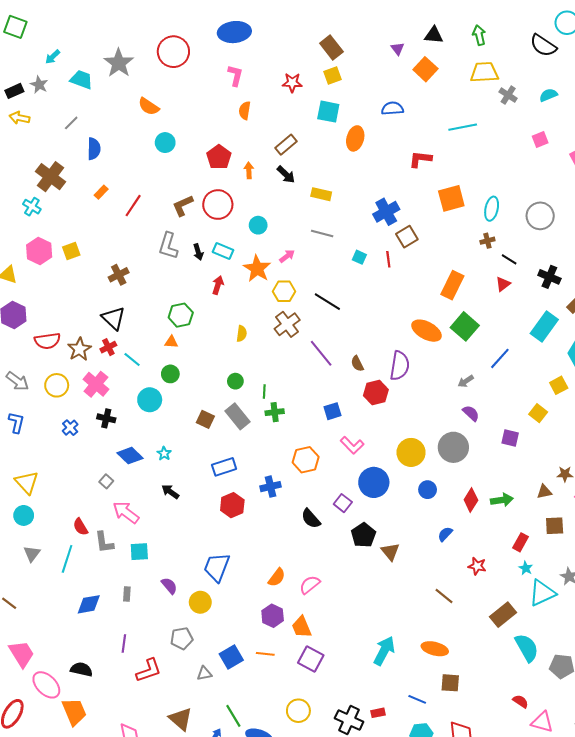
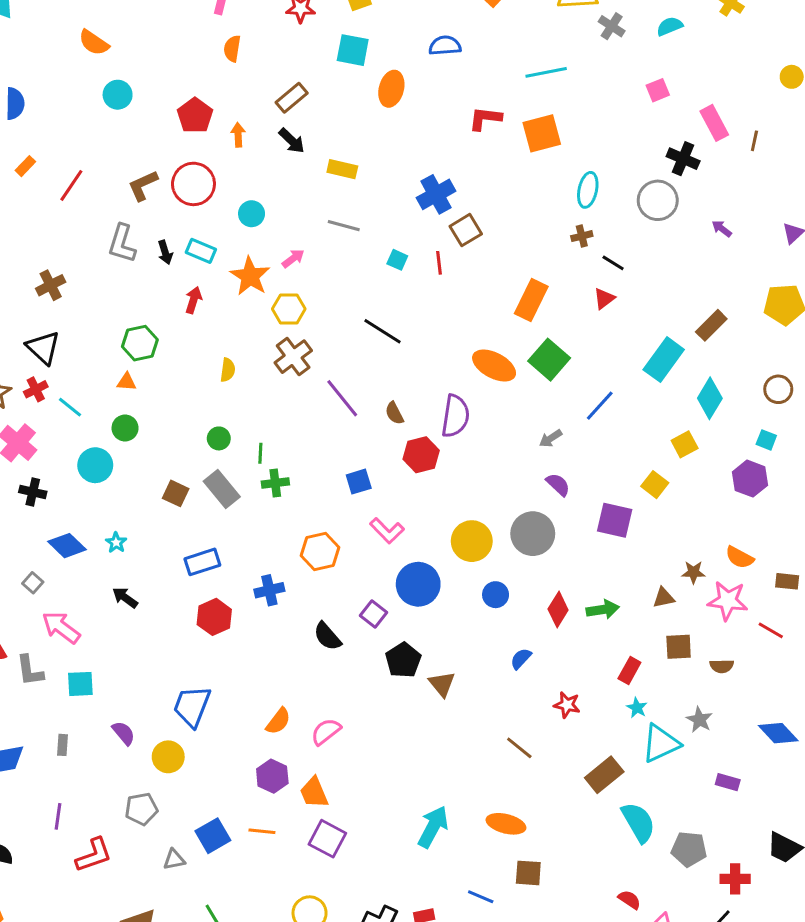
orange square: (451, 198) -> (542, 133), moved
black cross: (549, 277) -> (683, 159), moved
black line: (327, 302) -> (382, 331), moved
purple square: (510, 438) -> (615, 520), size x1.4

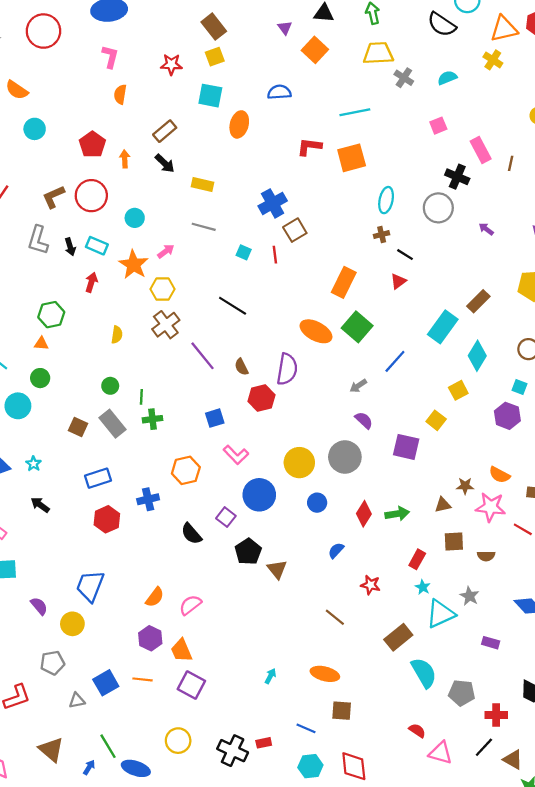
cyan arrow: (433, 827) -> (270, 676), size x0.5

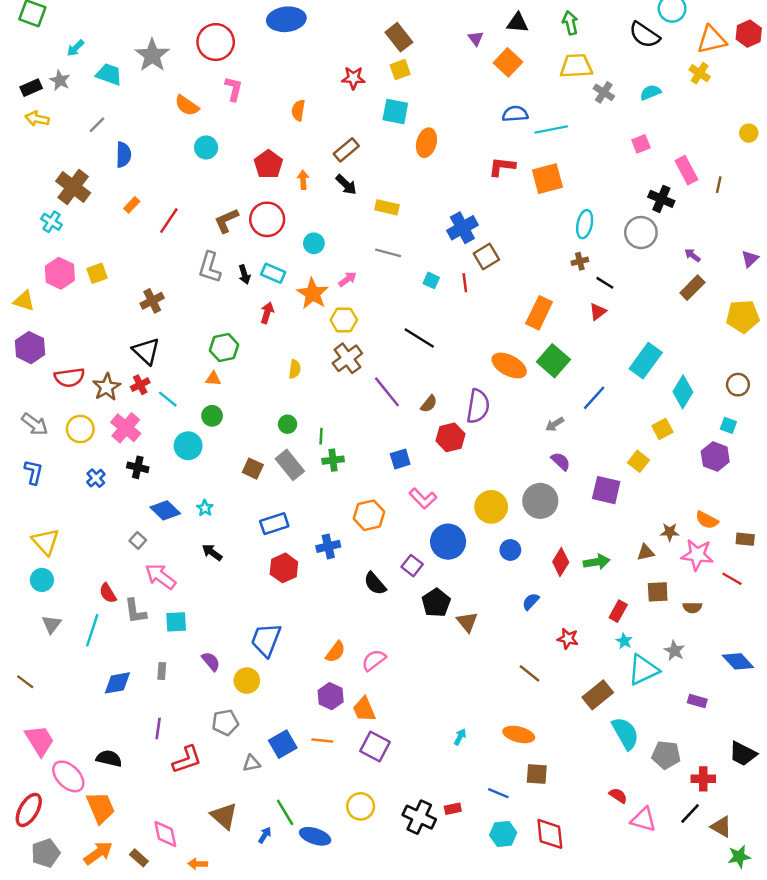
pink L-shape: (110, 57) -> (234, 89), moved
blue semicircle: (279, 92) -> (515, 114), moved
brown rectangle: (478, 301) -> (692, 288), moved
brown semicircle: (241, 367) -> (429, 404), turned -114

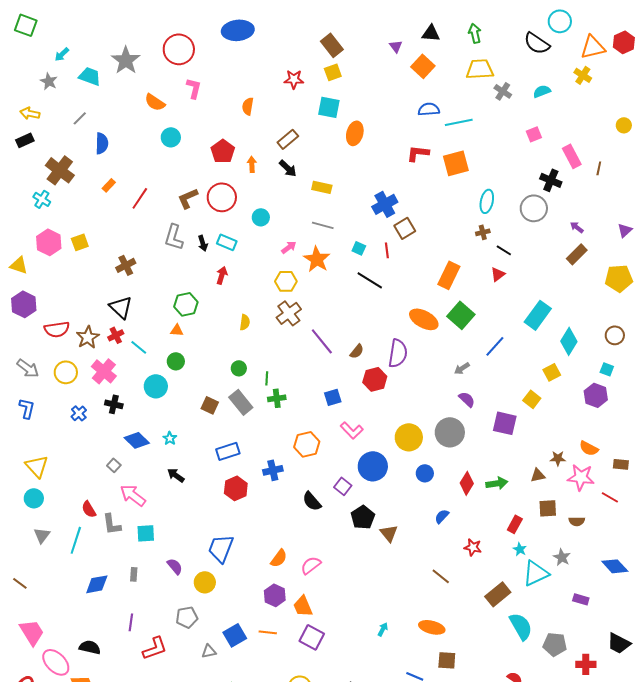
black rectangle: (31, 88) -> (25, 140), moved
orange star: (313, 294) -> (317, 259), moved
black line: (419, 338) -> (370, 280), moved

